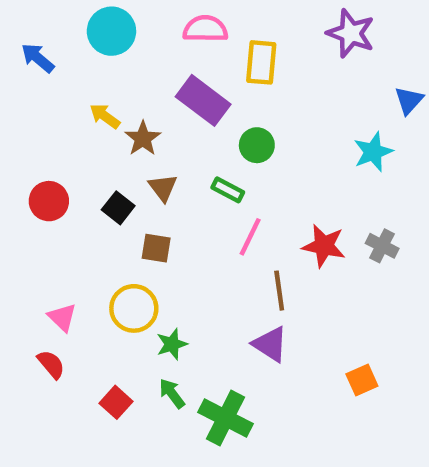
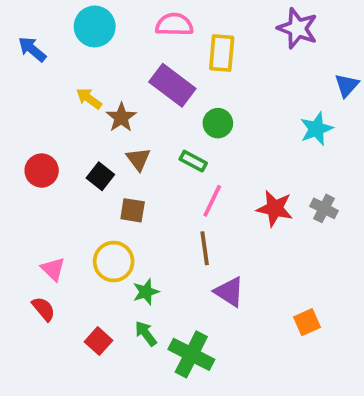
brown line: (279, 291) -> (205, 248), moved

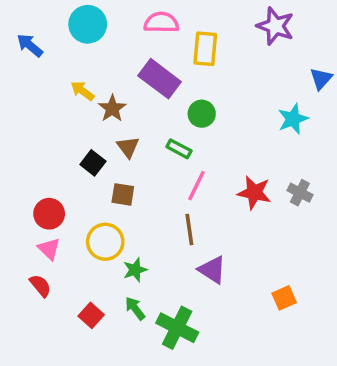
red circle: (42, 171) -> (49, 214), moved

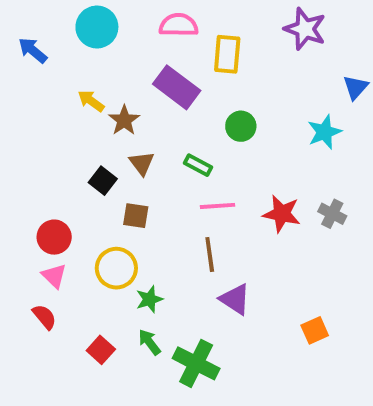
green circle: (202, 114) -> (241, 126), moved
pink line: (196, 186) -> (217, 206), turned 60

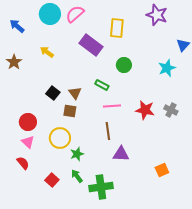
pink semicircle: (179, 25) -> (75, 14), moved, turned -42
brown star: (124, 120) -> (14, 62), moved
brown triangle: (142, 163) -> (75, 93), moved
purple triangle: (235, 299) -> (121, 154), turned -30
green cross: (196, 363) -> (101, 187), turned -35

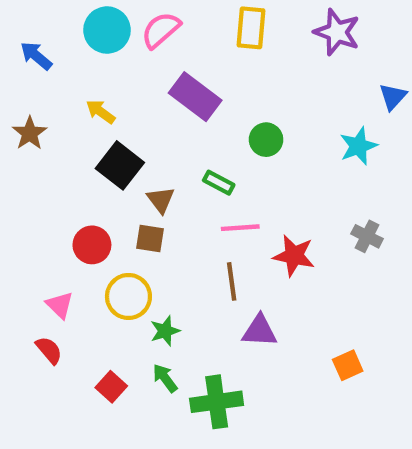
yellow rectangle: (117, 28) -> (251, 28), moved
black square: (53, 93) -> (120, 165), moved, size x1.5
red star: (145, 110) -> (294, 256), moved
red circle: (28, 122) -> (92, 245), moved

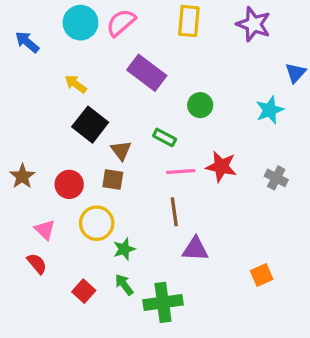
brown star: (30, 133) -> (22, 176), moved
red star: (294, 256) -> (221, 167), moved

